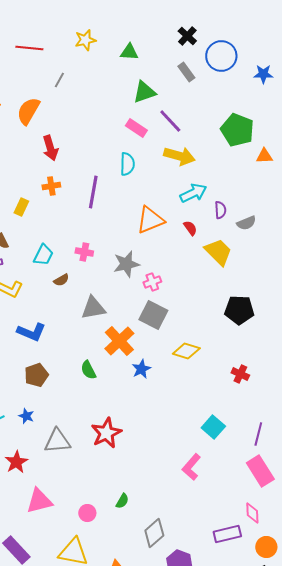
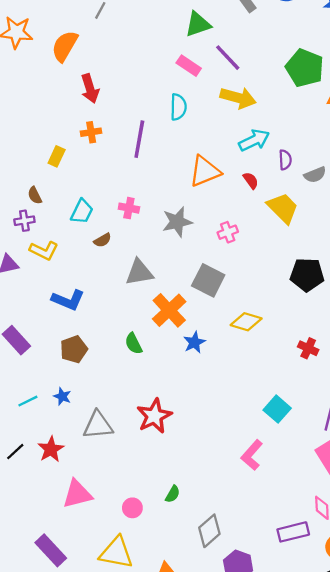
pink cross: (152, 282) -> (228, 232), moved

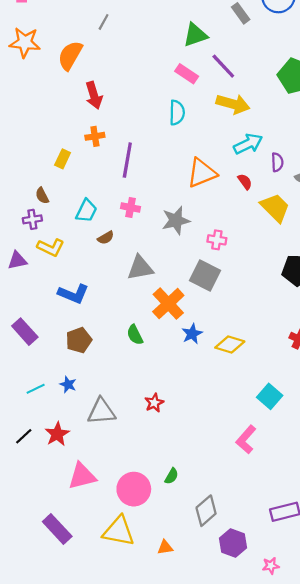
purple line: (139, 139) -> (127, 160), moved
pink cross: (228, 232) -> (217, 240), moved, turned 30
yellow diamond: (246, 322) -> (230, 345), moved
red star: (154, 416) -> (154, 403), size x0.6
pink circle: (132, 508) -> (134, 489), size x1.8

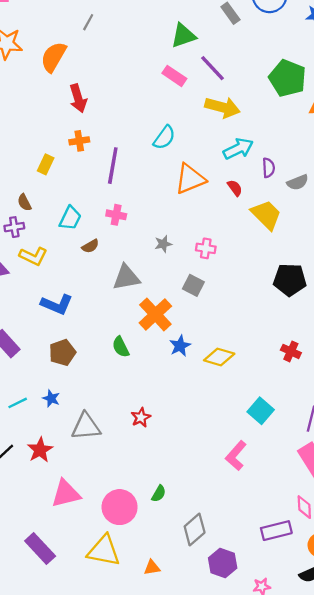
cyan semicircle: (177, 113) -> (164, 138), moved, turned 35
gray star: (176, 220) -> (163, 244), moved, size x0.6
gray square: (205, 275) -> (193, 285), size x0.7

